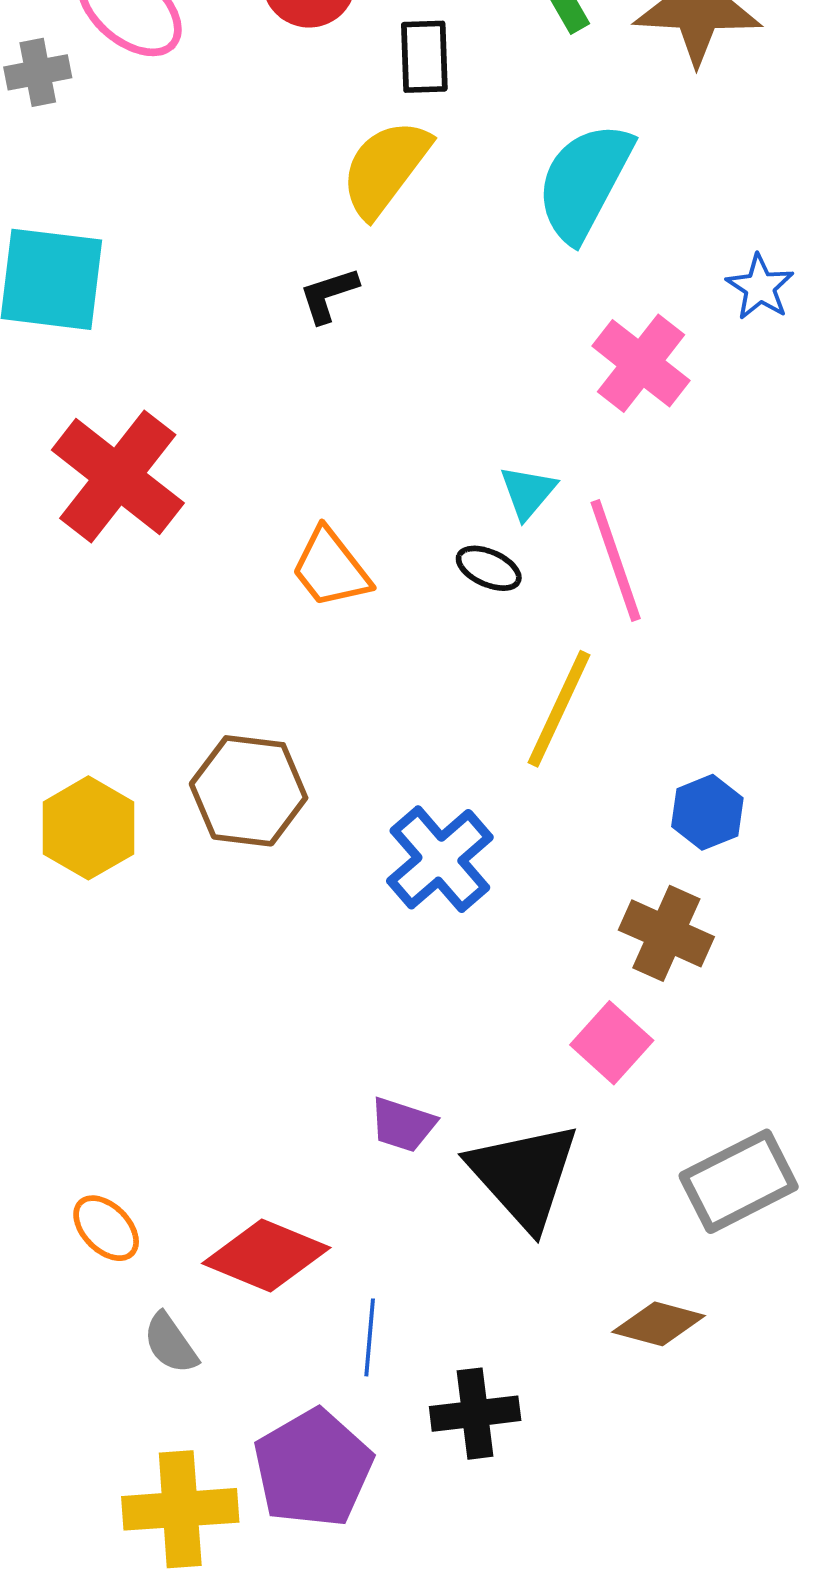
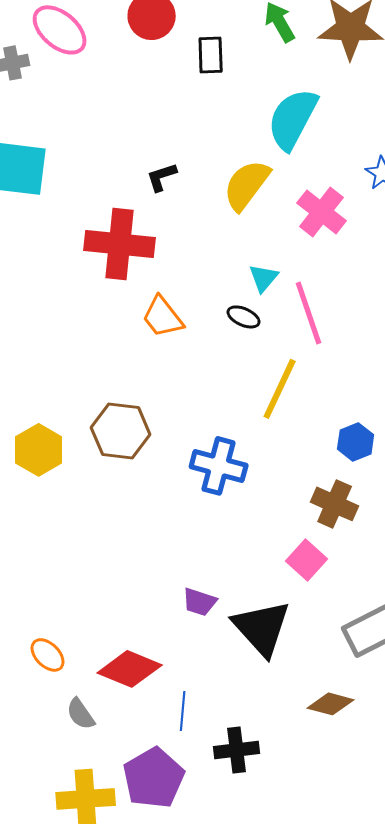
yellow semicircle: (385, 168) -> (247, 185), moved
red cross: (118, 477) -> (120, 244), moved, turned -32
blue cross: (440, 859) -> (219, 466), turned -34

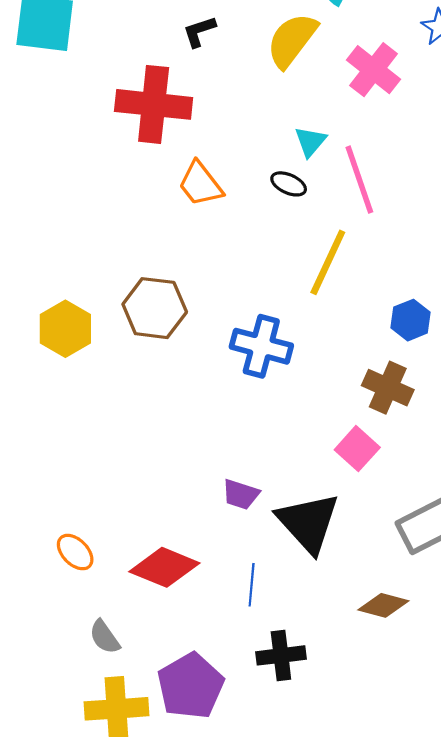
blue line: (183, 711) -> (252, 585), moved
gray semicircle: (81, 714) -> (105, 637), moved

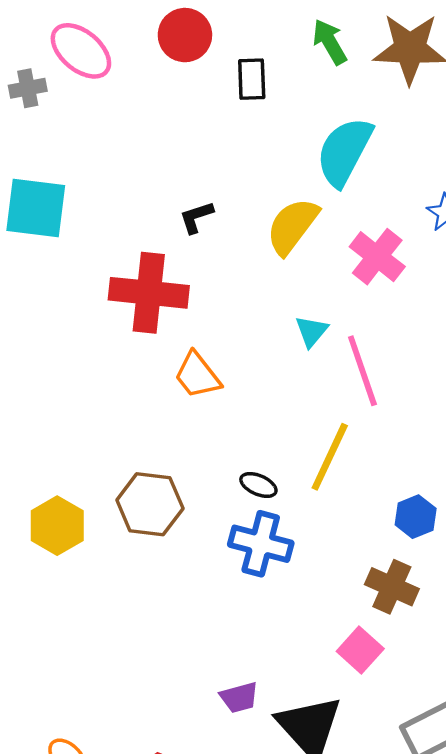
black ellipse: (289, 184) -> (258, 485), moved
purple trapezoid: (241, 494) -> (239, 698), turned -33

